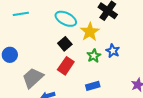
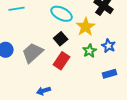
gray trapezoid: (33, 78) -> (33, 53), moved
blue rectangle: (93, 86) -> (110, 74), moved

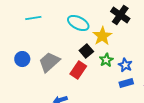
black square: (61, 39) -> (86, 51), moved
blue star: (109, 46) -> (125, 65), moved

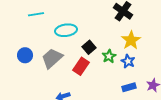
cyan ellipse: (78, 23) -> (66, 30), moved, turned -35
yellow star: (102, 36) -> (131, 40), moved
blue rectangle: (126, 83) -> (129, 87), moved

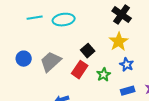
cyan ellipse: (66, 30) -> (64, 20), moved
yellow star: (131, 40) -> (119, 42), moved
green star: (109, 56) -> (104, 75), moved

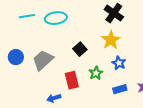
red rectangle: (80, 70) -> (72, 80), moved, turned -48

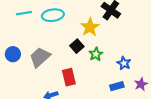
yellow star: (111, 40) -> (90, 27), moved
blue star: (119, 63) -> (124, 63), moved
green star: (96, 73) -> (96, 54), moved

